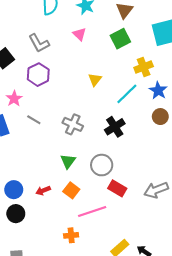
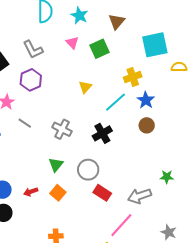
green square: (120, 39) -> (99, 49), moved
pink line: (92, 211) -> (121, 225), moved, turned -32

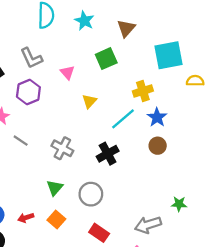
pink triangle: (72, 43) -> (67, 72), moved
red rectangle: (102, 193) -> (99, 233), moved

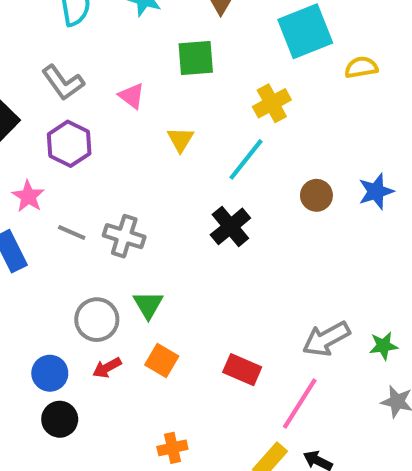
green square: (106, 59) -> (196, 58), turned 30
blue star: (157, 117) -> (376, 191), moved, turned 30
gray cross: (62, 148) -> (124, 236), moved
gray circle: (91, 194) -> (97, 320), moved
green star: (179, 204) -> (383, 346), moved

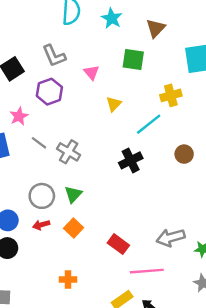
pink line: (300, 404) -> (147, 271), turned 40

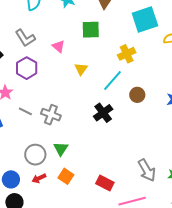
brown circle: (184, 154) -> (137, 95), moved
gray arrow: (171, 238) -> (147, 170), turned -95

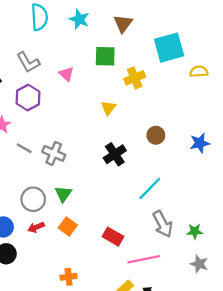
yellow cross: (127, 54) -> (135, 78), moved
yellow triangle: (81, 69) -> (108, 108), moved
cyan line: (113, 81) -> (150, 188), moved

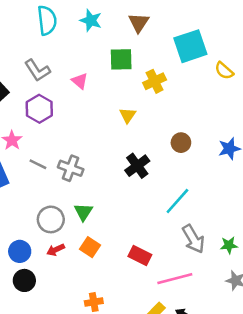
yellow semicircle: (199, 72) -> (224, 71), turned -132

